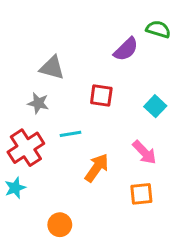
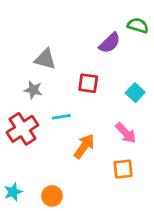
cyan star: (15, 188) -> (13, 192), moved

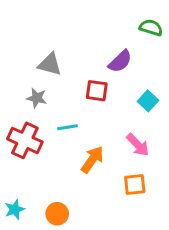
purple semicircle: (110, 43) -> (120, 61), moved
red cross: (22, 129) -> (25, 140), turned -32

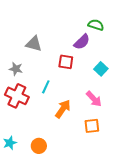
green semicircle: (151, 28) -> (96, 25), moved
gray star: (37, 98) -> (16, 69), moved
cyan line: (67, 127) -> (46, 87), turned -56

